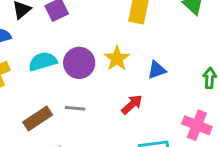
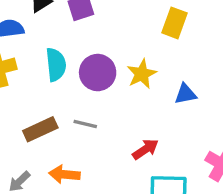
cyan semicircle: (43, 61) -> (56, 65), turned 92
red arrow: (132, 105) -> (145, 149), moved

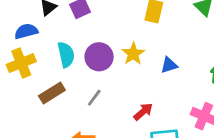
gray line: (85, 124) -> (94, 98), turned -60
brown rectangle: (40, 129) -> (52, 93), moved

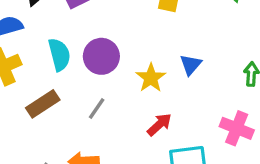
yellow star: (133, 54) -> (151, 78), moved
blue triangle: (169, 65) -> (191, 65), turned -30

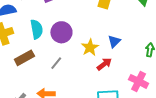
red arrow: (159, 125) -> (104, 64), moved

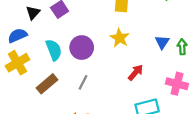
blue triangle: (114, 41) -> (162, 42), moved
yellow star: (90, 47) -> (120, 38), moved

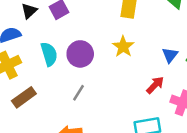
red arrow: (136, 73) -> (155, 85), moved
brown rectangle: (47, 84) -> (24, 97), moved

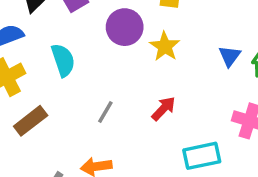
purple circle: (80, 54) -> (125, 27), moved
red arrow: (155, 85) -> (163, 109), moved

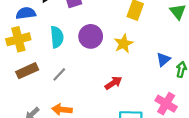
purple circle: (125, 27) -> (91, 36), moved
gray line: (105, 112) -> (59, 74), moved

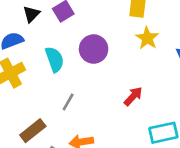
yellow star: (124, 44) -> (147, 38), moved
brown rectangle: (27, 71) -> (33, 131), moved

